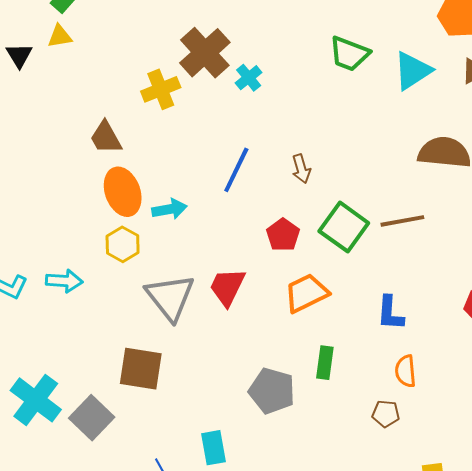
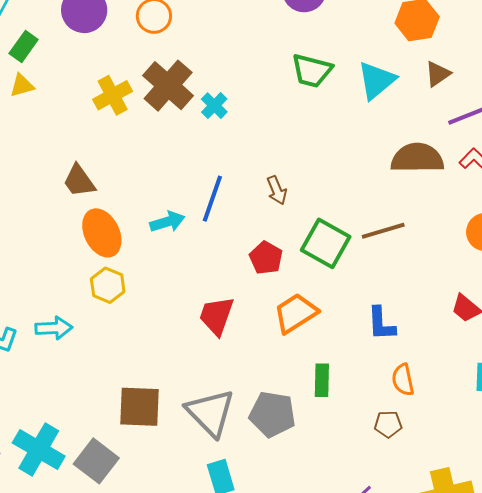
yellow cross: (161, 89) -> (113, 95), moved
cyan arrow: (170, 209) -> (167, 222), moved
gray triangle: (170, 297) -> (210, 413), moved

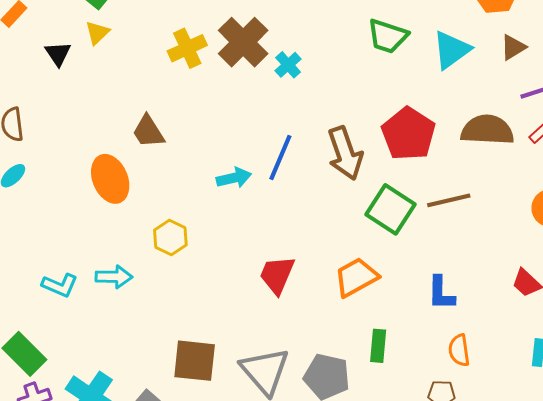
yellow triangle: (22, 85) -> (97, 33), turned -32
brown arrow: (277, 190) -> (345, 153), size x1.8
orange ellipse: (102, 233) -> (110, 179), moved
red pentagon: (266, 258) -> (408, 134), moved, size x1.6

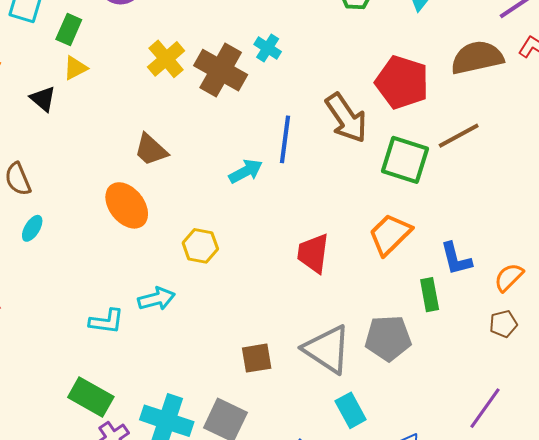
yellow triangle: (97, 33) -> (75, 68), turned 32
brown cross: (243, 42) -> (221, 70), moved
blue L-shape: (441, 293) -> (456, 259), moved
orange semicircle: (459, 350) -> (509, 277), turned 68
brown square: (195, 361) -> (257, 358), size x0.7

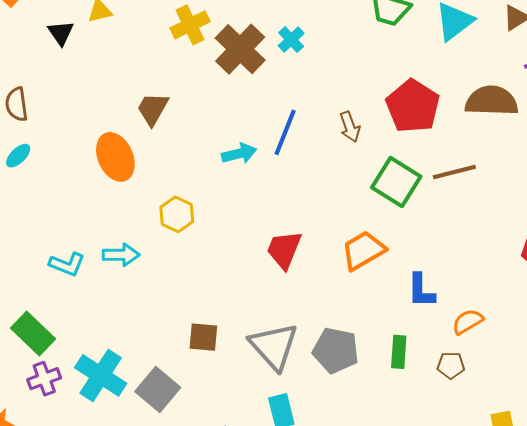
brown arrow: (346, 118) -> (350, 127), size x0.6
brown trapezoid: (151, 150) -> (153, 109), turned 63
green rectangle: (430, 295) -> (399, 352), moved

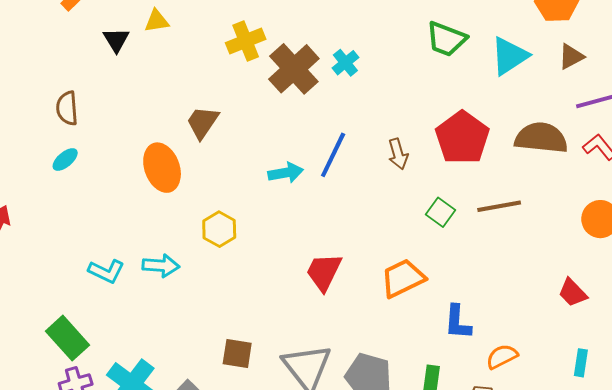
green square: (396, 182) -> (440, 212), size x0.6

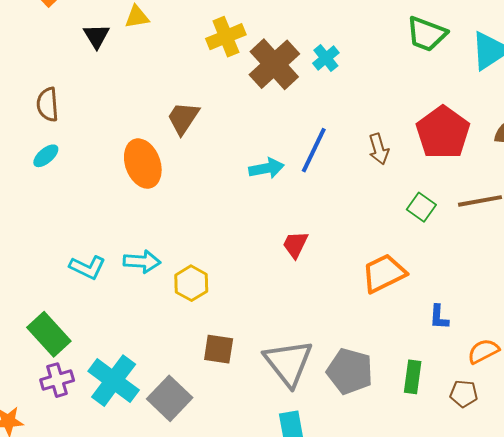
yellow hexagon: (219, 229) -> (191, 283), moved
red trapezoid: (324, 272) -> (295, 245), moved, size x0.7
blue L-shape: (458, 322) -> (439, 317), size x0.7

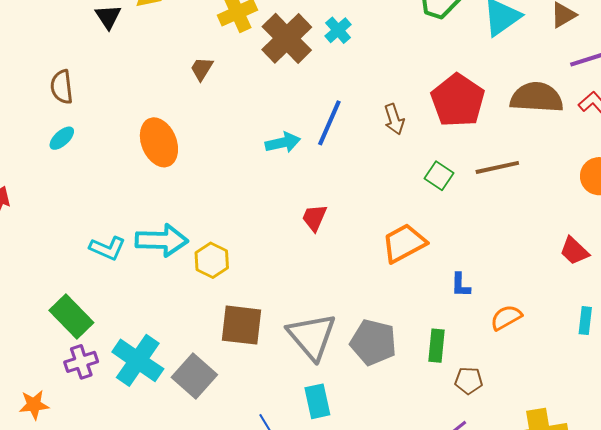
brown trapezoid: (183, 118) -> (202, 69), moved, size x0.7
cyan arrow: (142, 262) -> (162, 240), size x1.4
brown square: (219, 349) -> (242, 325), size x1.4
brown pentagon: (464, 394) -> (469, 381), moved

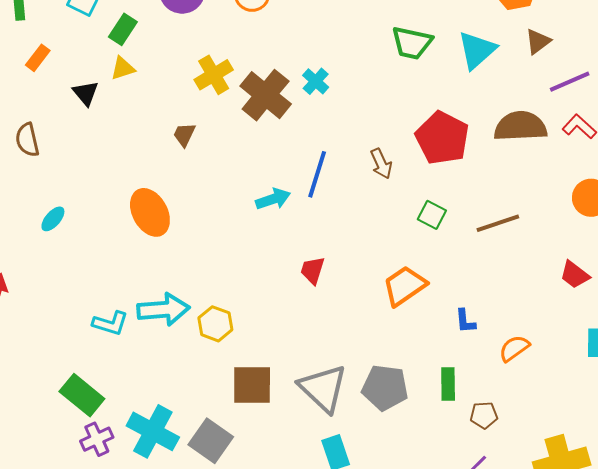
brown semicircle: (62, 87) -> (27, 140), moved
brown line: (497, 167) -> (498, 223), moved

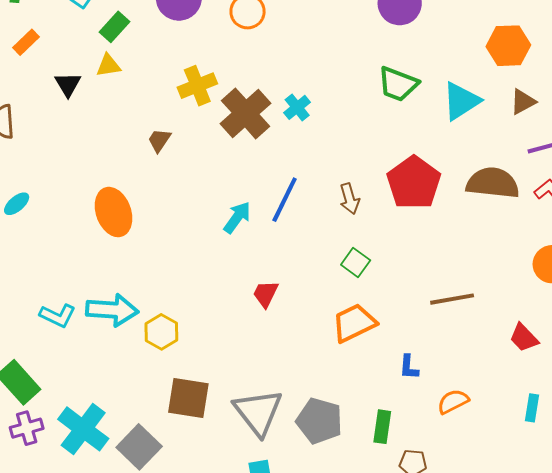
cyan arrow: (273, 199) -> (237, 217), turned -44
green square: (432, 215) -> (356, 263), moved
brown line: (498, 223) -> (452, 299), moved

